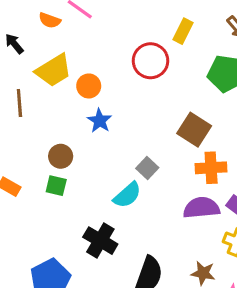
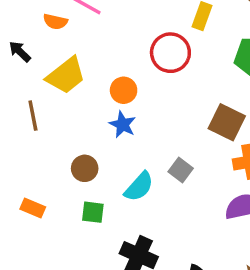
orange circle: (89, 86) -> (124, 90), moved
green square: (56, 186) -> (93, 212), moved
cyan semicircle: (127, 195) -> (139, 187), moved

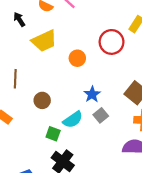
brown line: (33, 116) -> (15, 79), moved
blue star: (123, 125) -> (92, 94), moved
green square: (93, 212) -> (53, 134), moved

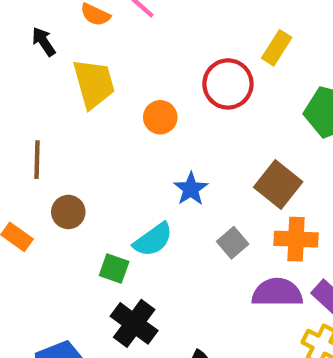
yellow trapezoid: (44, 41) -> (94, 84), turned -80
brown circle: (42, 100) -> (68, 212), moved
gray square: (101, 115) -> (233, 243), moved

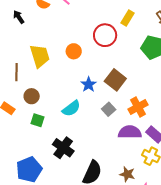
yellow trapezoid: (94, 84) -> (40, 56), moved
brown square: (278, 184) -> (115, 80), moved
orange cross: (296, 239) -> (138, 107), turned -30
green square: (114, 269) -> (38, 120), moved

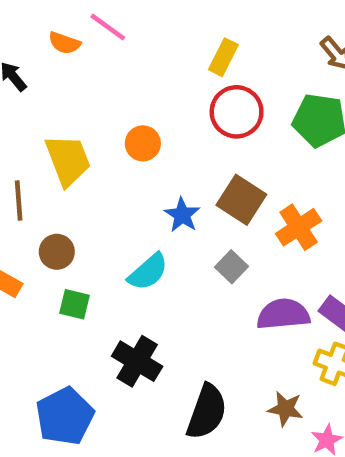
yellow rectangle: (127, 18) -> (223, 57), moved
red circle: (105, 35) -> (237, 112), moved
orange cross: (138, 107) -> (299, 227), moved

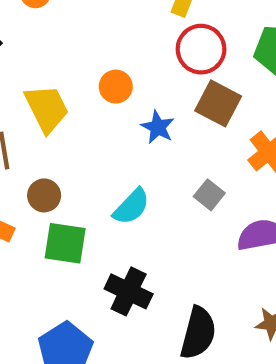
brown square: (241, 200) -> (218, 103), moved
blue star: (182, 215) -> (158, 127), moved
green square: (75, 304) -> (65, 243), size x1.5

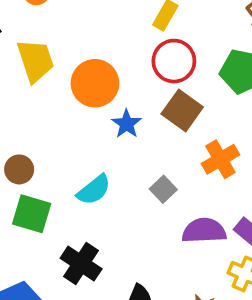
orange circle: (116, 87) -> (95, 83), size x1.6
yellow trapezoid: (47, 108) -> (35, 61), moved

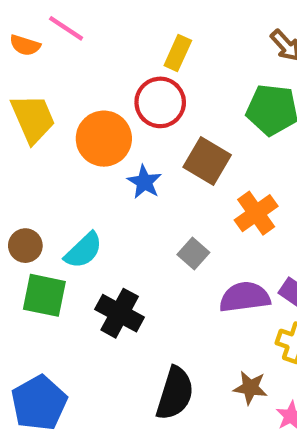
red circle: (174, 61) -> (160, 102), moved
cyan semicircle: (94, 190) -> (83, 250), moved
black cross: (81, 263) -> (120, 313), moved

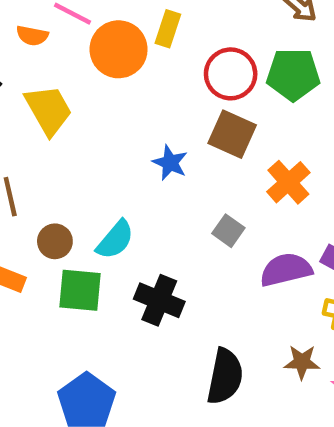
yellow rectangle: (178, 53) -> (168, 29), moved
red circle: (160, 102) -> (231, 74), moved
orange circle: (104, 139) -> (119, 49), moved

